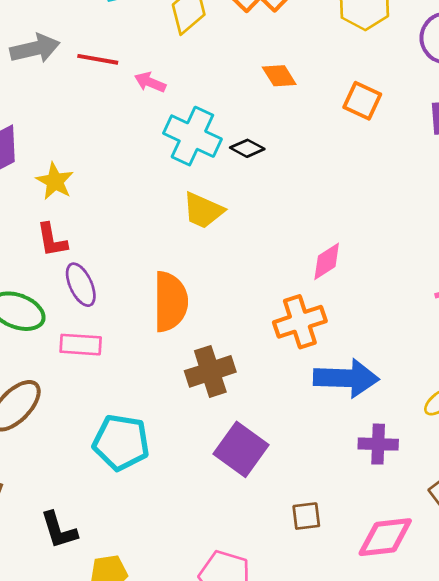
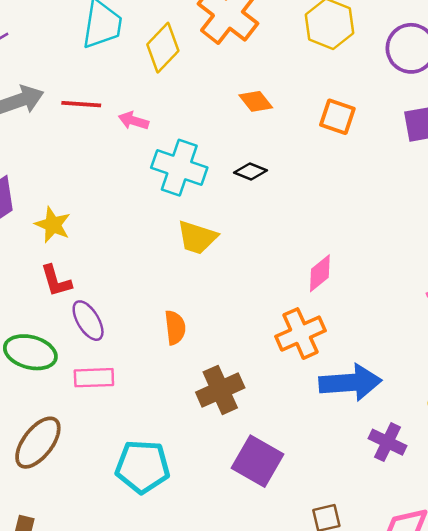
black diamond: (247, 148) -> (250, 171), moved
orange semicircle: (170, 302) -> (175, 328), size x0.6
purple cross: (378, 444) -> (388, 442), turned 30

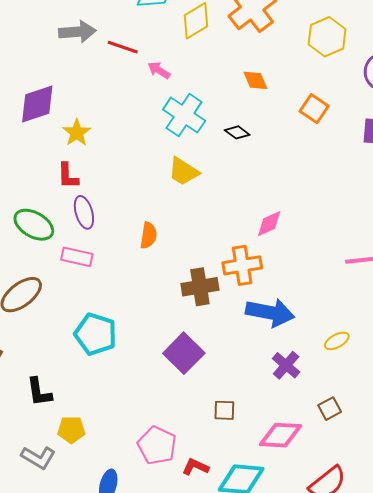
brown cross: (220, 390) -> (200, 287), moved

